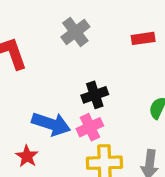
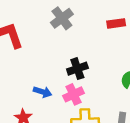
blue arrow: (51, 124) -> (43, 92), size x0.6

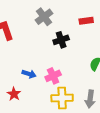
black cross: (77, 69) -> (61, 40), moved

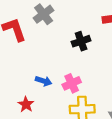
gray cross: (44, 17) -> (44, 14), moved

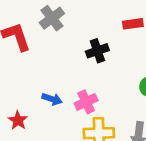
red star: (26, 104) -> (18, 120), moved

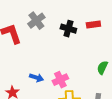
black cross: (97, 51) -> (68, 29), moved, turned 35

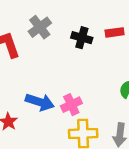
blue arrow: (36, 78) -> (40, 102), size x1.5

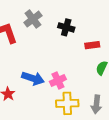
red rectangle: (115, 32) -> (92, 45), moved

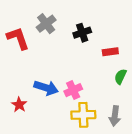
black cross: (66, 27) -> (82, 33), turned -35

